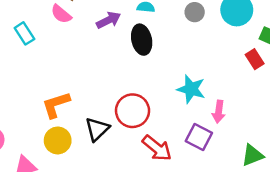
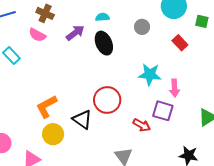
gray circle: (195, 12) -> (142, 27), moved
red rectangle: (255, 59) -> (180, 43), moved
black triangle: (97, 129) -> (82, 119), turned -30
red arrow: (157, 148) -> (142, 125), moved, size x0.7

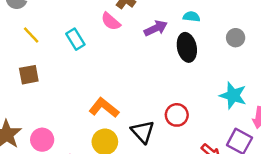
red circle: (107, 100) -> (177, 115), size x0.7
orange L-shape: (46, 107) -> (104, 108), turned 55

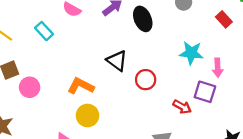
black triangle: (143, 132) -> (117, 61), moved
pink circle: (42, 140) -> (30, 87), moved

